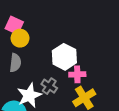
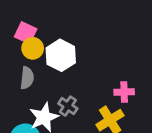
white hexagon: (64, 57) -> (61, 55), moved
pink cross: (77, 74) -> (124, 92), moved

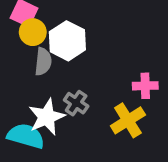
gray semicircle: (27, 78) -> (43, 62), moved

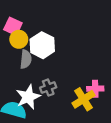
pink cross: (145, 86) -> (95, 89), moved
gray cross: (76, 103) -> (48, 88), turned 35

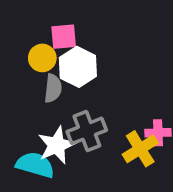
pink square: (13, 26) -> (64, 37), moved, turned -30
gray cross: (48, 88) -> (87, 131), size x1.5

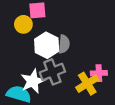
white hexagon: (78, 67) -> (47, 45), moved
gray semicircle: (53, 88) -> (64, 44), moved

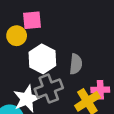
gray semicircle: (64, 44) -> (76, 64), moved

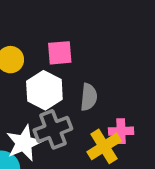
pink square: (32, 20) -> (60, 53), moved

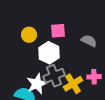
gray semicircle: (89, 97) -> (89, 41), moved, turned -70
yellow cross: (104, 146) -> (73, 84), moved

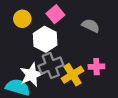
pink square: (58, 31) -> (55, 14), turned -35

